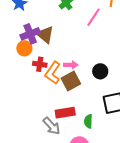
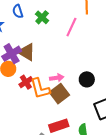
red cross: (40, 64) -> (26, 82), turned -32
orange L-shape: (53, 73) -> (40, 88), turned -40

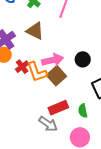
brown triangle: (27, 52) -> (35, 31), moved
pink arrow: (57, 78) -> (53, 60), size x1.5

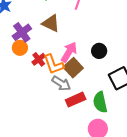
pink arrow: (53, 60) -> (69, 52), turned -45
green semicircle: (83, 111) -> (100, 102), size x1.5
gray arrow: (48, 124) -> (61, 83), moved

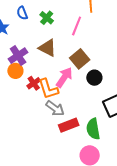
brown square: (73, 68) -> (80, 59), moved

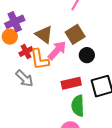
brown triangle: (47, 48) -> (44, 35), moved
gray arrow: (55, 108) -> (24, 78), moved
red rectangle: (69, 125) -> (71, 83), moved

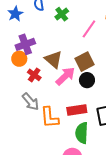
red cross: (26, 52) -> (34, 75), turned -32
black circle: (87, 55) -> (87, 80), moved
orange L-shape: (40, 59) -> (50, 117), moved

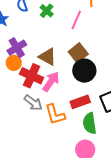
red cross: (34, 75) -> (32, 76), size x1.6
pink arrow: (65, 76) -> (51, 82), moved
black circle: (87, 80) -> (84, 71), size x1.5

